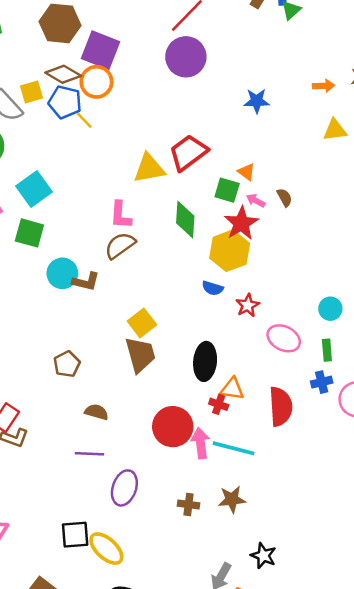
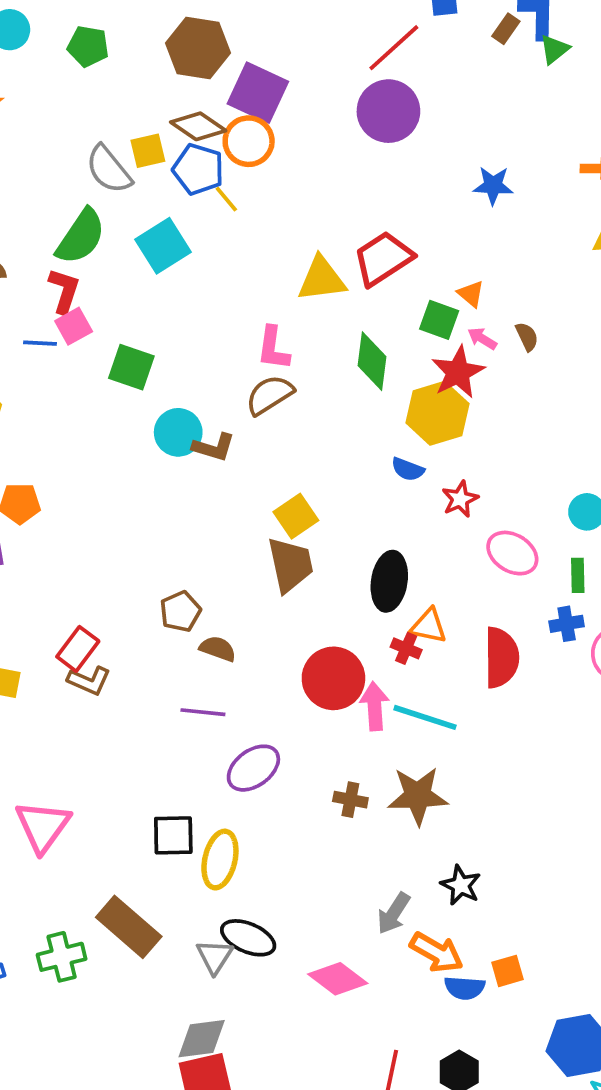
cyan square: (34, 189) -> (163, 246), moved
brown pentagon: (67, 364) -> (180, 611), moved
purple ellipse: (124, 488) -> (253, 768), turned 32
brown star: (232, 499) -> (418, 796), size x1.4
yellow ellipse: (106, 549) -> (220, 860), turned 57

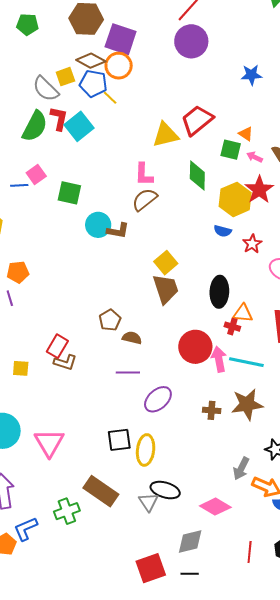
red L-shape: (64, 291) -> (59, 119), moved
red star: (458, 372) -> (259, 190), moved
gray diamond: (202, 1039) -> (190, 542), moved

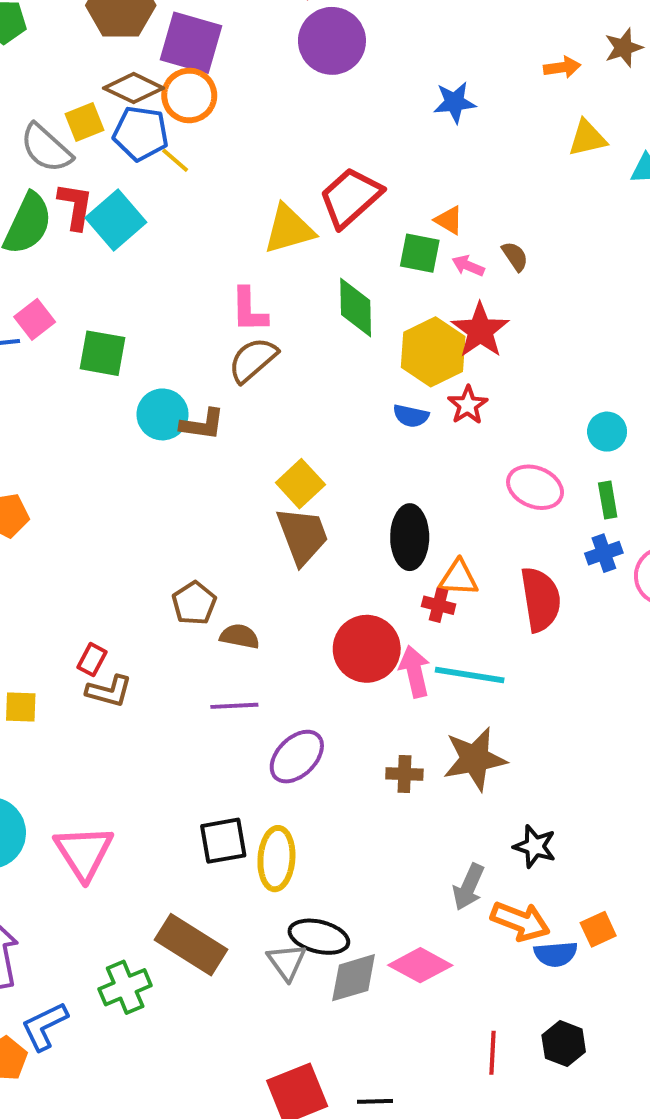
red star: (252, 244) -> (468, 405), moved
red rectangle: (57, 346) -> (92, 660), size x0.7
gray diamond: (190, 542) -> (354, 978), moved

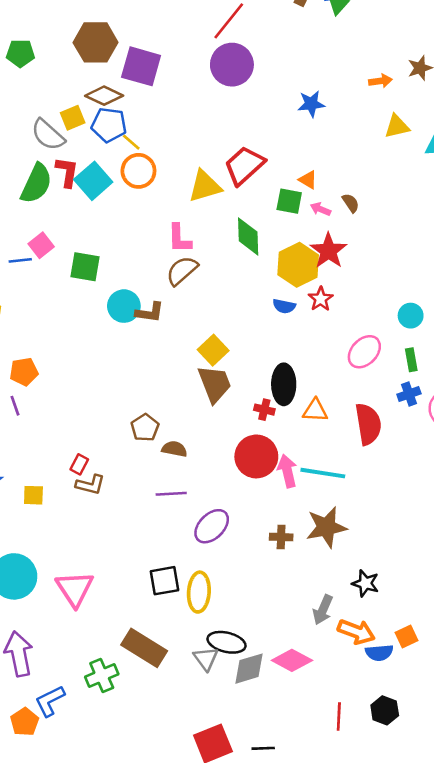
orange circle: (189, 96) -> (138, 171), moved
pink ellipse: (535, 487) -> (364, 352), turned -68
red cross: (439, 605) -> (264, 410), moved

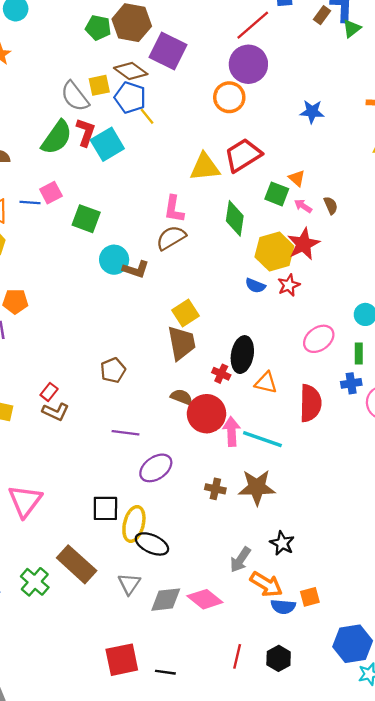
green pentagon: (20, 53) -> (98, 28), moved
orange circle: (138, 171) -> (229, 97), moved
brown semicircle: (174, 449) -> (182, 397), moved
black ellipse: (227, 642) -> (152, 544), moved
green cross: (102, 676) -> (35, 582), turned -36

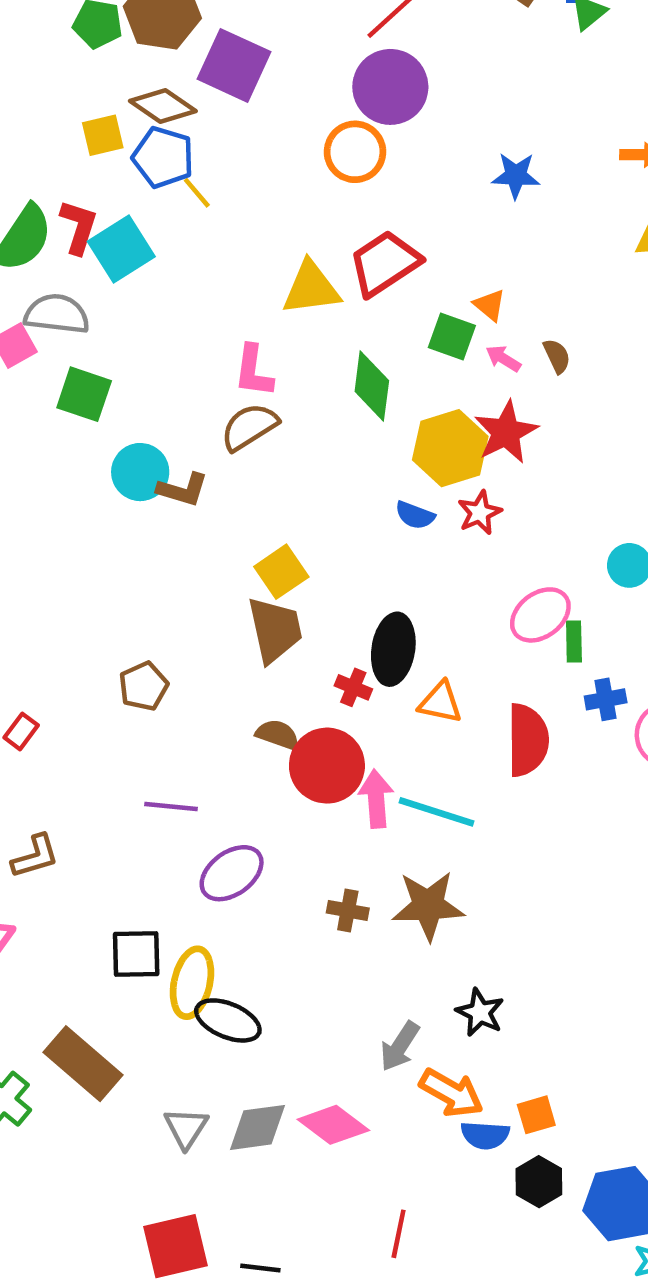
gray semicircle: (75, 96) -> (57, 314), moved, turned 136
green rectangle: (359, 354) -> (574, 642), moved
brown L-shape: (56, 412) -> (35, 856), moved, turned -40
gray triangle: (129, 584) -> (186, 1128), moved
black hexagon: (279, 658) -> (539, 1182), moved

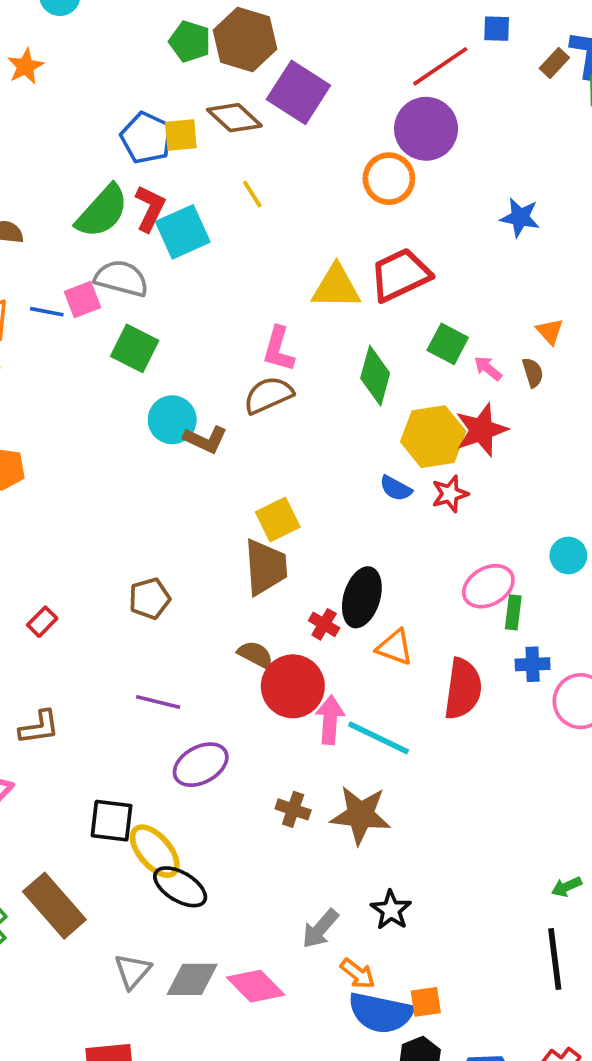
blue pentagon: (163, 157) -> (146, 138), moved
orange triangle: (490, 305) -> (550, 331), moved
yellow ellipse: (192, 983) -> (155, 851), turned -62
orange arrow: (451, 1093) -> (358, 974), size x0.7
blue semicircle: (485, 1135) -> (381, 1013), size x1.6

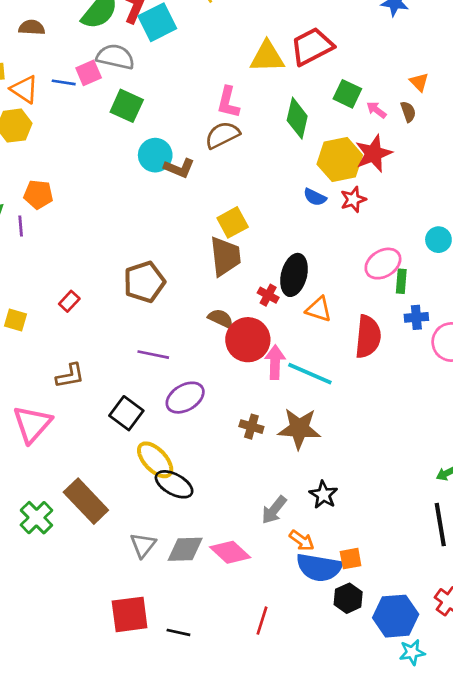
brown pentagon: (150, 599) -> (144, 282), size x1.4
black square: (112, 821) -> (126, 413), moved, turned 32

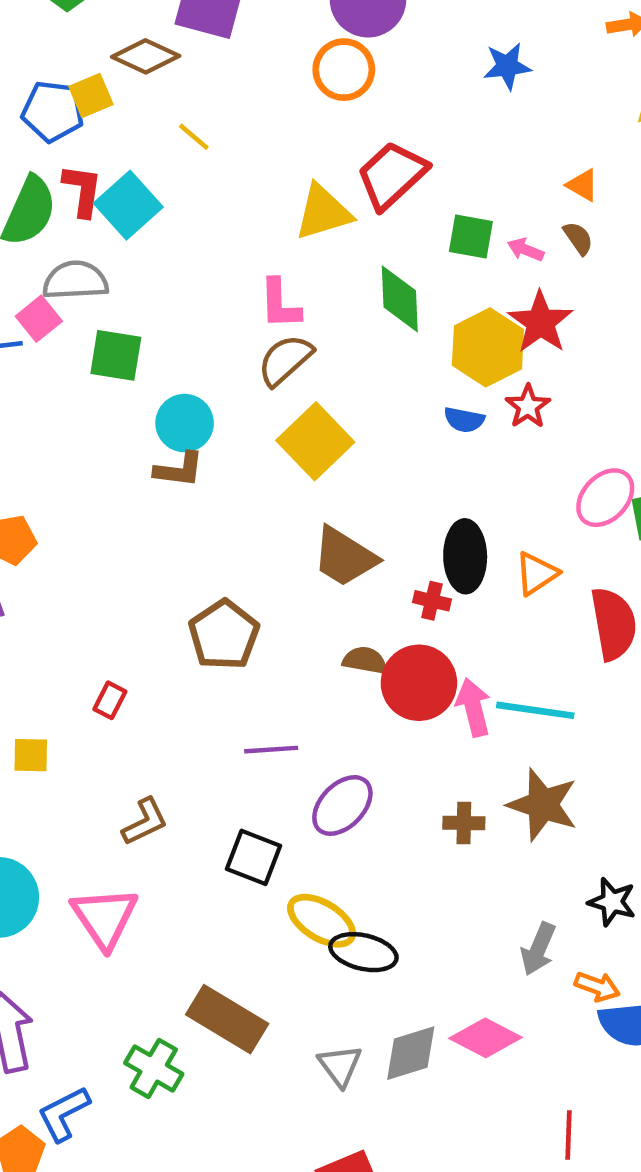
brown L-shape: (179, 168) -> (179, 470), moved
yellow square: (233, 222) -> (315, 441), moved, size x1.4
brown trapezoid: (225, 256) -> (345, 557), turned 144
orange triangle: (319, 309) -> (536, 573), moved, turned -36
brown star: (299, 428) -> (543, 805), turned 30

